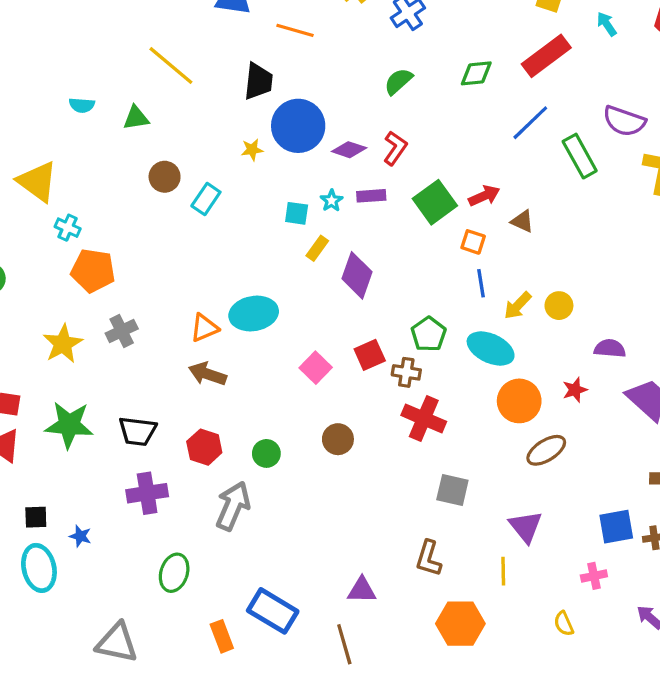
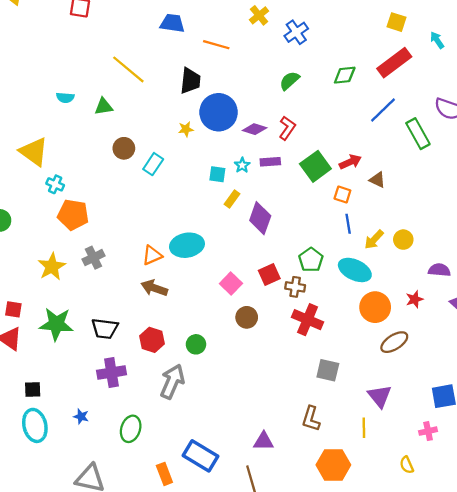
brown circle: (338, 439) -> (247, 317), moved
blue star: (80, 536) -> (81, 416), moved

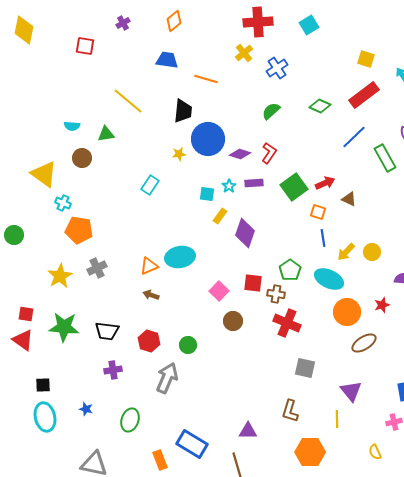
green diamond: (345, 75) -> (320, 106), turned 30
brown circle: (124, 148) -> (82, 158), moved
red square: (269, 274) -> (253, 283), turned 30
brown arrow: (154, 288) -> (151, 295), size x0.7
purple cross: (111, 373) -> (113, 370), size x0.7

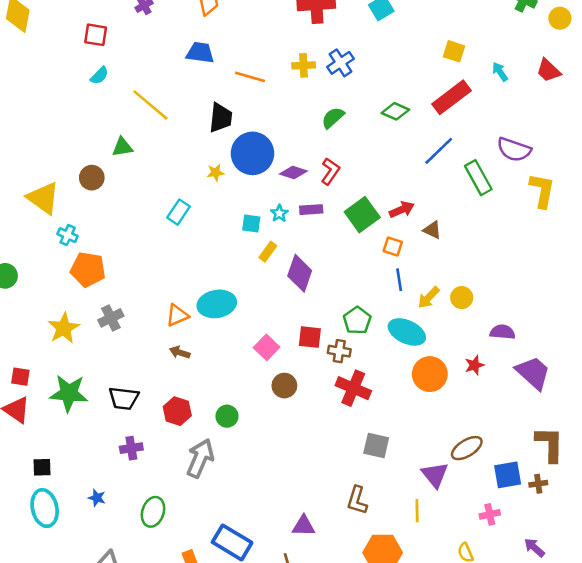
yellow cross: (244, 53) -> (304, 65), moved, turned 36
cyan semicircle: (72, 126) -> (99, 76), moved, turned -49
brown ellipse: (364, 343) -> (467, 448), moved

